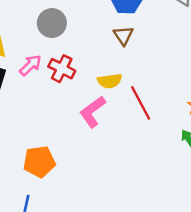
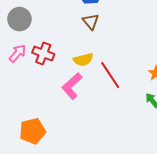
gray circle: (52, 23) -> (19, 19), moved

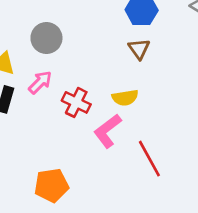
red cross: (43, 53) -> (76, 102), moved
red line: (110, 75) -> (149, 159), moved

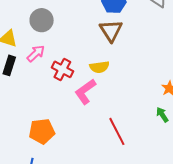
brown triangle: (139, 49) -> (111, 31), size x1.4
red line: (149, 159) -> (117, 131), moved

